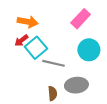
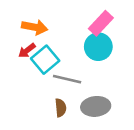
cyan circle: (89, 50) -> (98, 47), moved
brown semicircle: (53, 93) -> (61, 108), moved

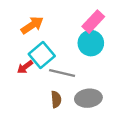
orange arrow: (35, 27) -> (32, 25), turned -45
red arrow: (27, 51) -> (25, 67), moved

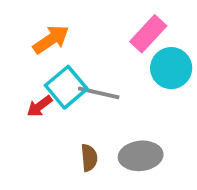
cyan circle: (91, 43) -> (171, 68), moved
gray line: (62, 73) -> (99, 93), moved

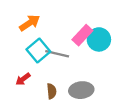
pink rectangle: (148, 34) -> (82, 35), moved
red arrow: (40, 106) -> (23, 79), moved

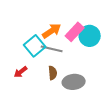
orange arrow: (30, 23) -> (52, 31), moved
brown semicircle: (52, 91) -> (53, 73), moved

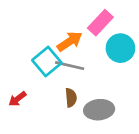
pink rectangle: (75, 32) -> (100, 23), moved
red arrow: (21, 72) -> (17, 99), moved

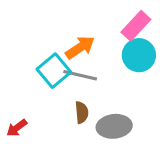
pink rectangle: (100, 23) -> (136, 26), moved
red arrow: (17, 99) -> (17, 128), moved

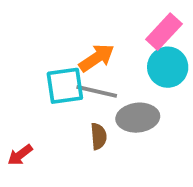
cyan square: (54, 71) -> (65, 86), turned 32
gray ellipse: (114, 126) -> (138, 118), moved

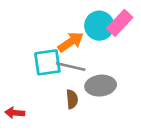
cyan circle: (168, 67) -> (99, 26), moved
red arrow: (20, 155) -> (15, 113), turned 42

